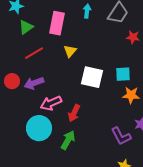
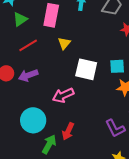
pink arrow: (51, 103) -> (63, 95), moved
red arrow: (74, 113) -> (68, 131), moved
green arrow: (68, 140) -> (49, 144), moved

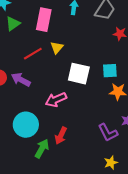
red line: (28, 45) -> (33, 54), moved
purple arrow: (28, 75) -> (21, 80), turned 48

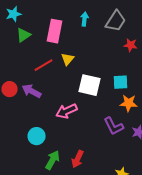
cyan circle: (26, 125) -> (37, 136), size x0.7
purple L-shape: (108, 133) -> (114, 126), moved
red arrow: (61, 136) -> (78, 159), moved

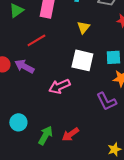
yellow triangle: (68, 59) -> (83, 27), moved
cyan circle: (37, 136) -> (18, 122), moved
red arrow: (78, 159) -> (70, 134), turned 30

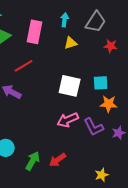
yellow triangle: (83, 27) -> (71, 43), moved, turned 32
pink arrow: (59, 86) -> (68, 120), moved

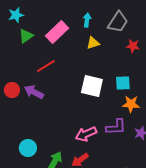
pink rectangle: (35, 32) -> (57, 32), turned 35
pink arrow: (68, 120) -> (86, 134), moved
purple L-shape: (94, 127) -> (116, 127), turned -65

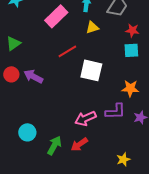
green triangle: (26, 36) -> (13, 43), moved
red line: (46, 66) -> (67, 51), moved
cyan square: (123, 83) -> (131, 50), moved

